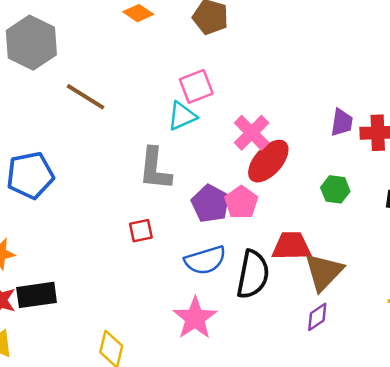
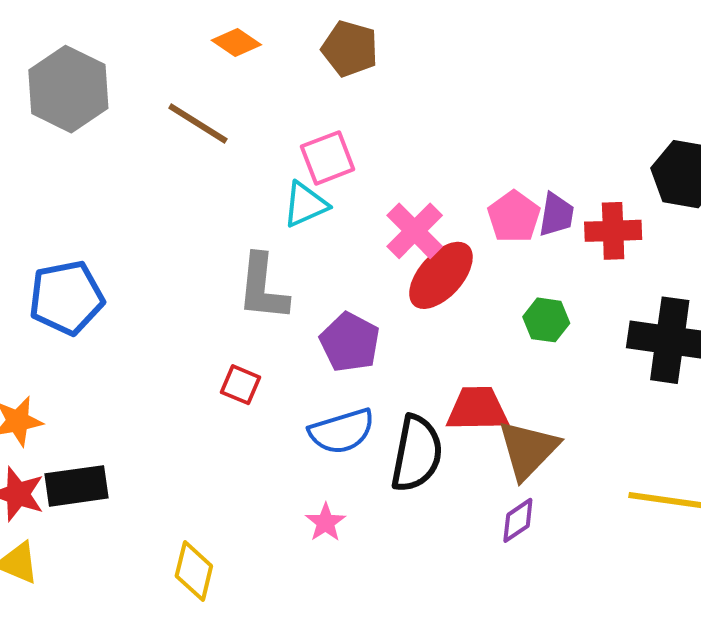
brown line: (86, 97) -> (198, 124), moved
pink pentagon: (241, 202) -> (514, 217), moved
red square: (141, 231) -> (240, 385), turned 35
pink star: (195, 318) -> (326, 522), size x0.6

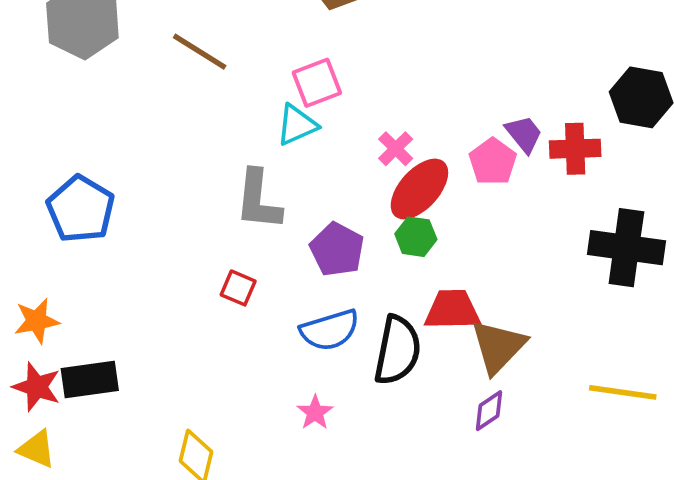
purple trapezoid: (556, 215) -> (524, 134), turned -48
pink pentagon: (514, 217) -> (493, 162), moved
pink cross: (415, 231) -> (396, 149), size x0.7
blue pentagon: (66, 298) -> (81, 209), turned -30
green hexagon: (546, 320) -> (416, 237), moved

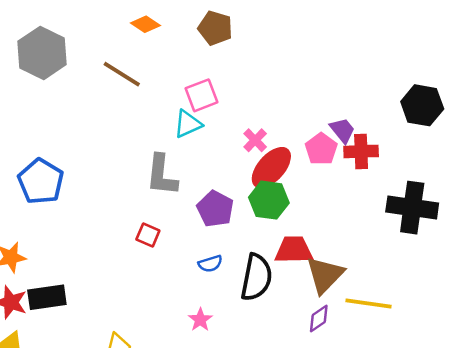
red cross: (575, 149) -> (361, 151), moved
green hexagon: (416, 237) -> (269, 200), size x1.4
blue semicircle: (330, 330) -> (210, 264), size x0.6
yellow line: (623, 392) -> (369, 304), moved

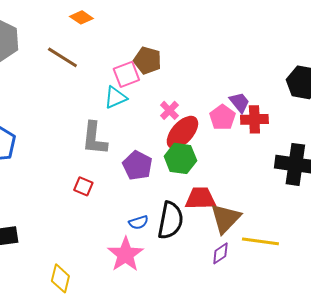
brown pentagon: (215, 28) -> (147, 60), moved
blue semicircle: (210, 264) -> (138, 222), moved
pink star: (200, 320) -> (125, 254), size x1.8

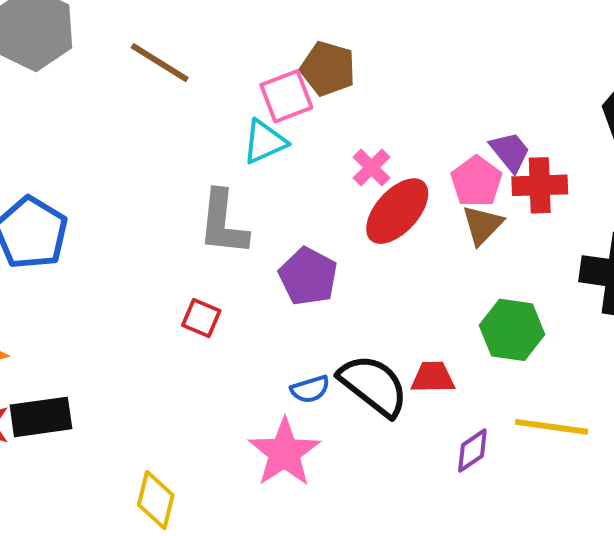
green hexagon: (180, 158) -> (512, 330), moved
red trapezoid: (200, 198) -> (433, 377), moved, size x0.7
brown triangle: (225, 218) -> (482, 225), moved, size x0.7
black semicircle: (170, 220) -> (373, 385), turned -63

